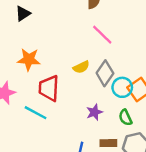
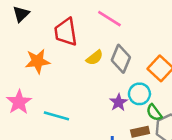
cyan circle: (122, 87) -> (139, 94), moved
red trapezoid: (49, 88) -> (66, 32), moved
green semicircle: (125, 118) -> (154, 113), moved

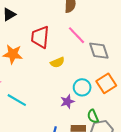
gray diamond: (121, 59) -> (99, 51), moved, turned -55
cyan circle: (139, 94) -> (82, 87), moved

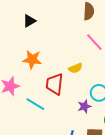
red trapezoid: (40, 37) -> (55, 84), moved

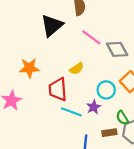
black triangle: (29, 21) -> (52, 25), moved, size x1.6
cyan line: (35, 104) -> (71, 112), moved

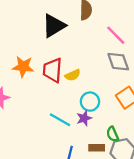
pink line: (91, 37) -> (116, 35), moved
red trapezoid: (58, 89) -> (53, 70), moved
cyan circle: (106, 90) -> (90, 102), moved

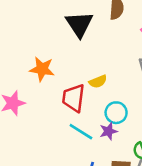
black triangle: (54, 26) -> (79, 24), turned -35
red trapezoid: (53, 70) -> (74, 98), moved

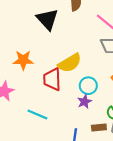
yellow semicircle: (98, 82) -> (70, 63), size x1.6
cyan line: (81, 132) -> (37, 115), moved

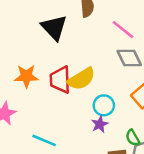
red trapezoid: (52, 79) -> (60, 80), moved

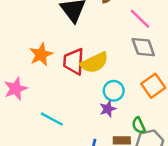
orange star: (26, 76) -> (41, 55), turned -30

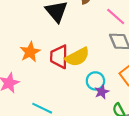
purple star: (108, 109) -> (102, 92), moved

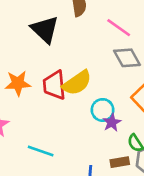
orange star: (30, 52) -> (18, 83), turned 30

